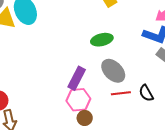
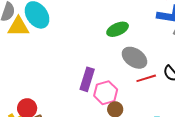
purple rectangle: (77, 78) -> (87, 79), moved

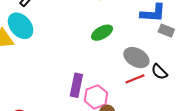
gray ellipse: (134, 58) -> (136, 58), moved

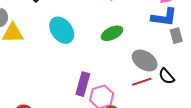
cyan ellipse: (21, 26) -> (62, 30), moved
gray rectangle: (166, 31) -> (176, 36), turned 49

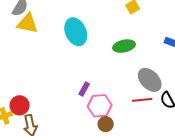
purple rectangle: (83, 84) -> (84, 89), size x0.6

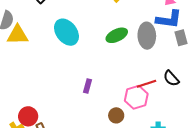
gray ellipse: (150, 80) -> (147, 36), moved, turned 55
pink hexagon: (100, 106) -> (136, 97), moved

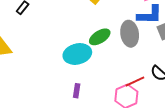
cyan ellipse: (66, 32) -> (77, 54), moved, turned -60

